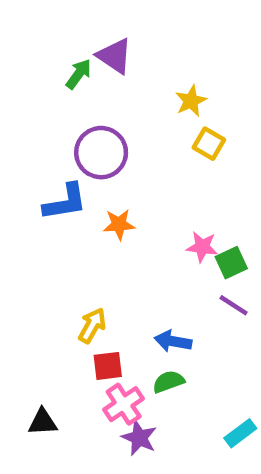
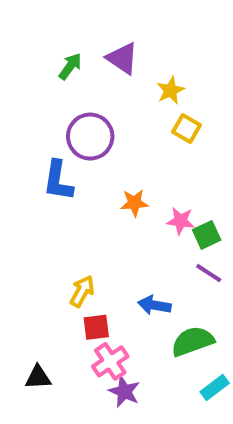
purple triangle: (115, 56) -> (122, 58), moved
blue L-shape: (65, 202) -> (58, 181), turned 108
orange star: (119, 224) -> (134, 203), moved
green semicircle: (168, 382) -> (193, 341), moved, size x1.5

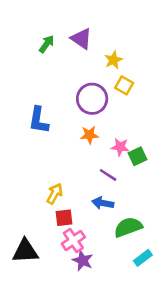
purple circle: (90, 137) -> (92, 99), moved
purple line: (209, 273) -> (108, 175), moved
black triangle: (38, 377) -> (25, 251), size x1.5

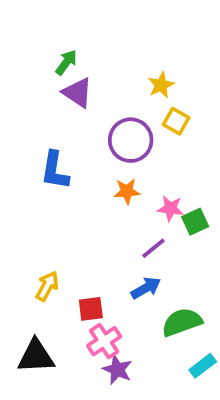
purple triangle: (81, 39) -> (78, 93), moved
purple line: (108, 175) -> (153, 248), turned -72
yellow arrow: (55, 194) -> (47, 286), moved
blue arrow: (103, 203) -> (146, 288), turned 140

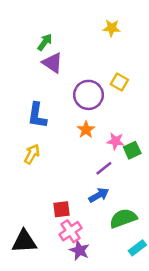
yellow star: (161, 85) -> (112, 28), moved, turned 30
orange star: (127, 191) -> (86, 130), turned -30
yellow arrow: (47, 286) -> (32, 154), moved

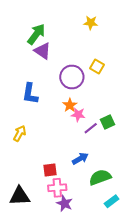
green arrow: (45, 42) -> (36, 34), size x1.5
pink star: (115, 141) -> (78, 115), moved
yellow arrow: (32, 154) -> (20, 133), moved
purple line: (104, 168) -> (91, 128), moved
pink cross: (71, 231) -> (57, 188), turned 30

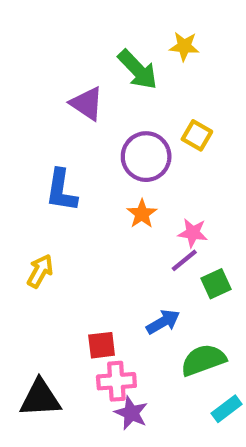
green arrow: (36, 34) -> (138, 70), moved, turned 100
pink star: (78, 115) -> (193, 233), moved
green square: (107, 122) -> (216, 284), moved

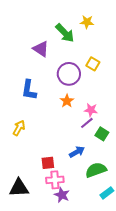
green square: (216, 284) -> (102, 134), turned -32

